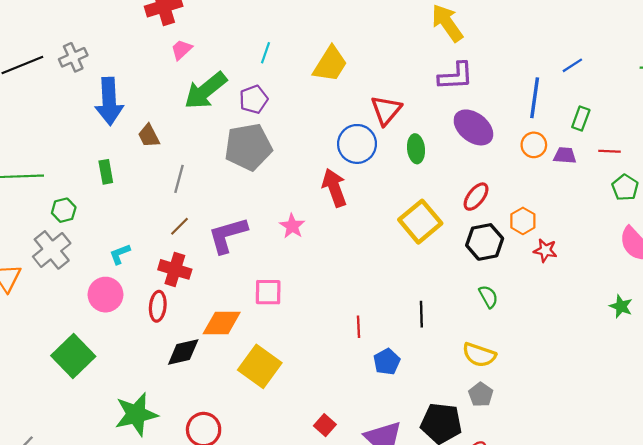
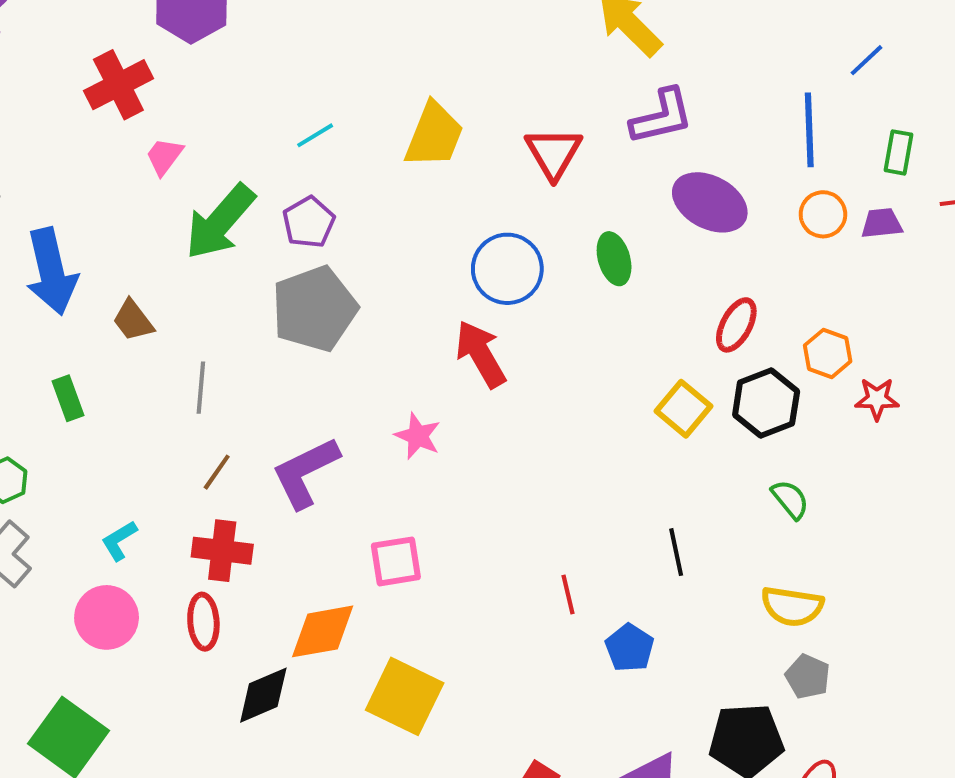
cyan line: (266, 53) -> (315, 135), turned 50
red triangle: (386, 110) -> (553, 153), moved
yellow square: (420, 222) -> (683, 409), moved, size x0.7

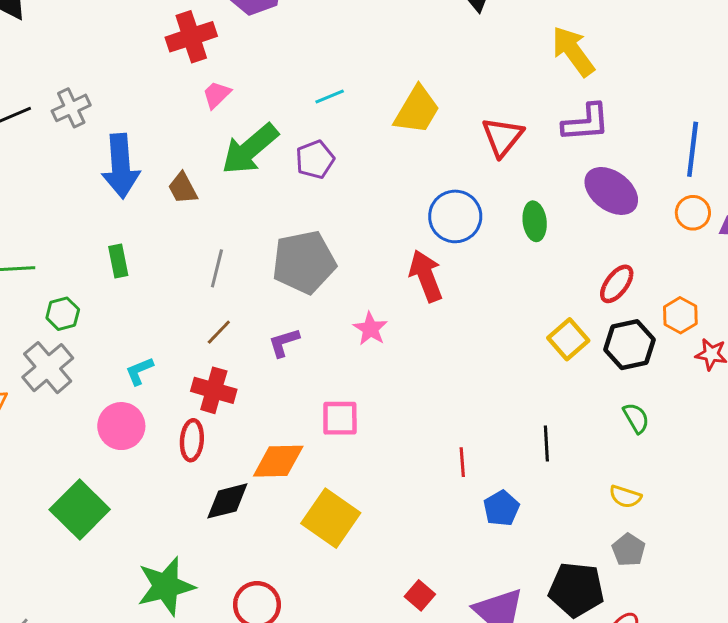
gray pentagon: (314, 309) -> (304, 262), moved
brown trapezoid: (133, 320) -> (183, 188), moved
purple L-shape: (305, 472) -> (284, 343), size x0.6
yellow semicircle: (792, 606) -> (625, 497), size x0.7

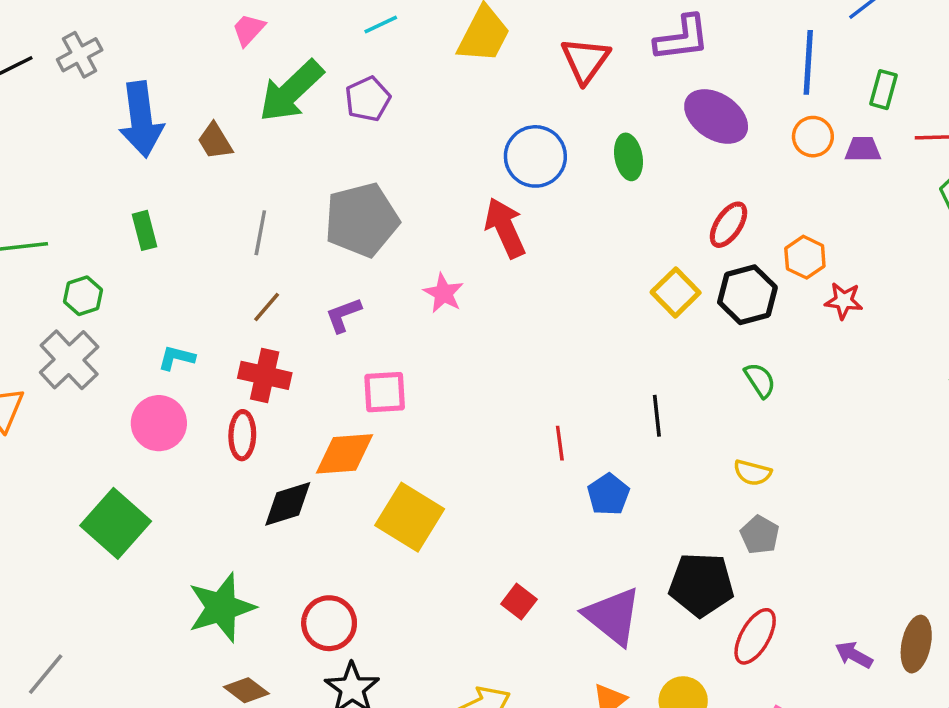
cyan L-shape: (139, 371) -> (176, 358), turned 40
pink square: (340, 418) -> (385, 392), moved

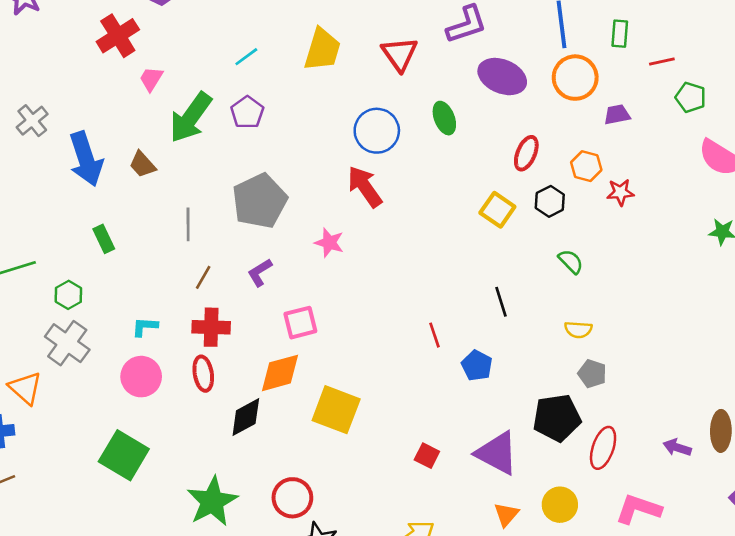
orange circle: (813, 137) -> (575, 78), size x1.5
purple trapezoid: (863, 149) -> (617, 115), moved
black hexagon: (747, 295) -> (550, 201), size x0.7

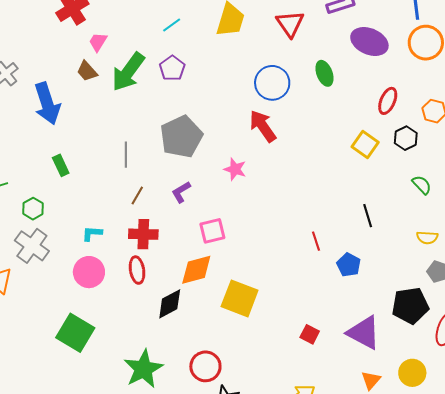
brown trapezoid: (142, 164) -> (87, 71), moved

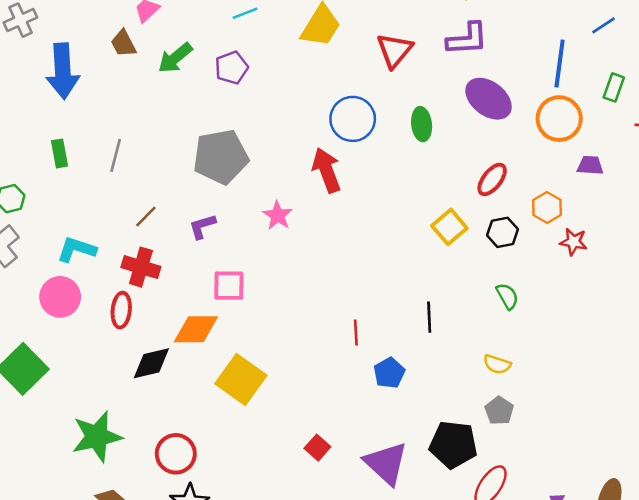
green arrow: (128, 72) -> (175, 58), size x0.7
gray line: (126, 155) -> (116, 155), moved
cyan L-shape: (92, 234) -> (77, 249), size x1.4

